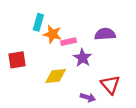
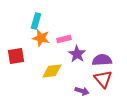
orange star: (52, 34) -> (41, 38), moved
purple semicircle: (105, 34) -> (102, 60), moved

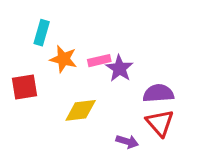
cyan rectangle: (36, 21) -> (42, 33), moved
purple star: (77, 54) -> (119, 68), moved

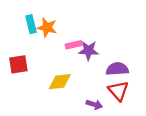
cyan rectangle: (42, 33) -> (31, 24), turned -30
orange star: (63, 59) -> (47, 28), moved
purple star: (119, 68) -> (88, 51), turned -30

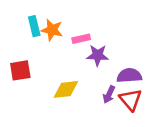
pink rectangle: (74, 45) -> (81, 39), moved
purple arrow: (94, 105) -> (109, 95), moved, turned 98

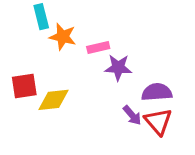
cyan rectangle: (34, 26) -> (41, 17), moved
yellow diamond: (66, 89) -> (54, 100), moved
purple arrow: (109, 95) -> (132, 115), turned -66

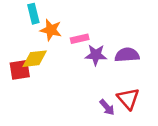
purple semicircle: (157, 92) -> (127, 55), moved
yellow diamond: (54, 100) -> (35, 59), moved
purple arrow: (132, 115) -> (107, 107), moved

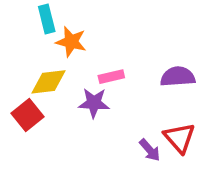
pink rectangle: (80, 39) -> (111, 77), moved
purple star: (96, 55) -> (94, 103), moved
red square: (20, 70) -> (27, 115), moved, turned -30

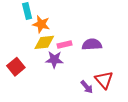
purple semicircle: (178, 77) -> (92, 44), moved
yellow diamond: (48, 82) -> (44, 42), moved

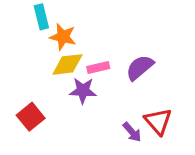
purple semicircle: (92, 44) -> (140, 68), turned -36
red square: (16, 67) -> (31, 117), moved

